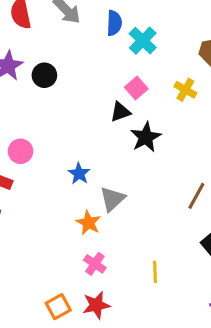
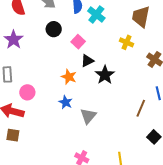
black circle: (44, 75) -> (54, 29), moved
pink square: (136, 88) -> (78, 42), moved
orange star: (89, 223) -> (69, 77), moved

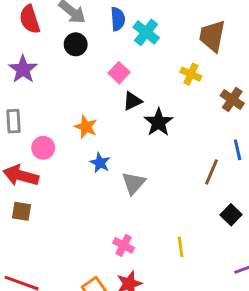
black circle: (54, 29) -> (76, 44), moved
orange star: (69, 77) -> (86, 127), moved

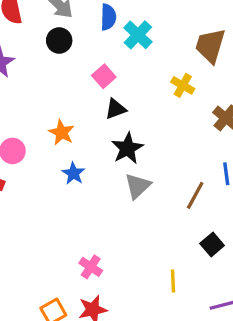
black star: (159, 122) -> (127, 148), moved
gray triangle: (134, 183) -> (138, 186), moved
yellow line: (181, 247) -> (173, 281), moved

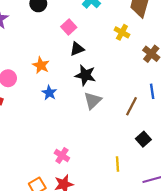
black star: (127, 148) -> (85, 75), turned -30

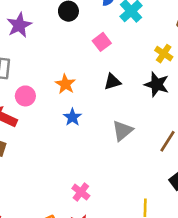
black triangle: (77, 49) -> (112, 82), moved
black star: (85, 75) -> (157, 84), moved

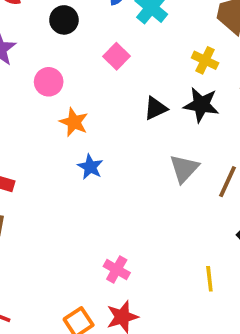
black triangle: (112, 82) -> (156, 108), moved
pink circle: (25, 96) -> (49, 82), moved
gray triangle: (122, 131) -> (184, 169), moved

